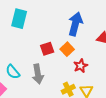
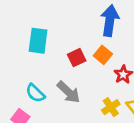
cyan rectangle: (19, 19) -> (38, 41), moved
gray arrow: (38, 74) -> (68, 92), turned -30

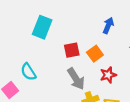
blue arrow: (110, 21) -> (108, 25), size x0.6
gray arrow: (68, 92) -> (76, 79), moved

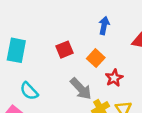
cyan rectangle: (42, 27) -> (16, 50), moved
red square: (72, 50) -> (64, 50), moved

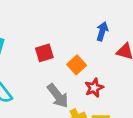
blue arrow: (104, 26) -> (102, 31), moved

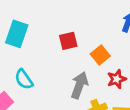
gray arrow: (58, 96) -> (79, 85), turned -125

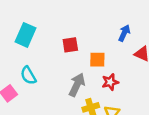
orange square: (100, 55) -> (97, 60), turned 35

